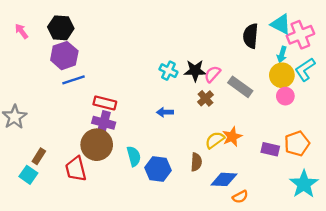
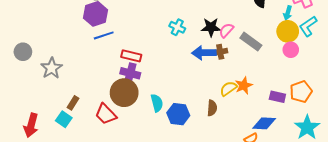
cyan cross: (168, 71) -> (177, 27), moved
brown cross: (205, 98) -> (220, 52), turned 32
blue arrow: (165, 112) -> (204, 53), moved, size x1.6
red trapezoid: (76, 169) -> (106, 114), turned -30
blue diamond: (224, 179) -> (264, 123), moved

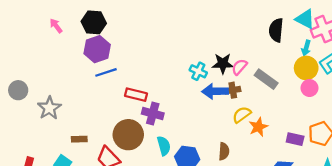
cyan cross: (177, 27) -> (198, 71), moved
purple cross: (130, 73) -> (153, 114), moved
yellow semicircle: (228, 89) -> (242, 115), moved
brown rectangle: (73, 103) -> (79, 139), moved, turned 56

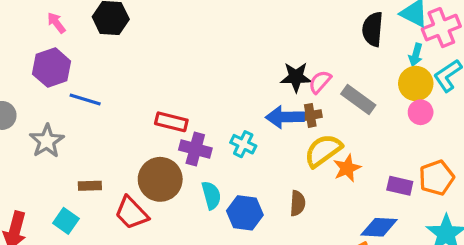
purple hexagon: (97, 49) -> (52, 68), moved
cyan cross: (198, 71) -> (243, 144), moved
blue line: (106, 72) -> (85, 99), moved, turned 35
yellow semicircle: (242, 115) -> (323, 151), size x1.4

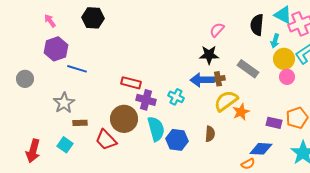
pink arrow: (56, 23) -> (50, 21), moved
cyan arrow: (416, 55) -> (275, 41), moved
pink semicircle: (320, 82) -> (217, 30), moved
gray star: (47, 141) -> (64, 103), moved
cyan semicircle: (211, 195) -> (156, 129), size x1.4

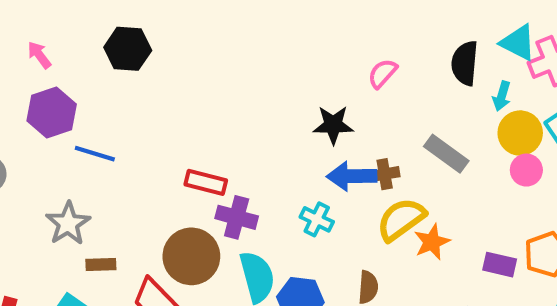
black star: (209, 55) -> (333, 125), moved
cyan cross: (176, 97) -> (317, 219), moved

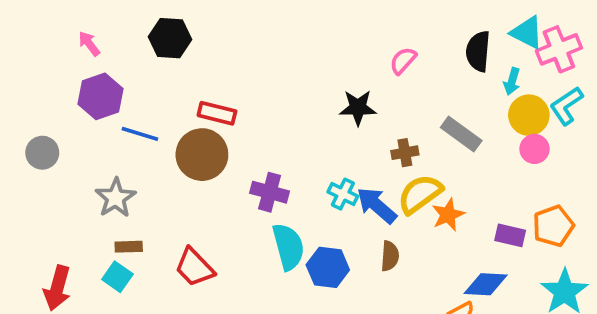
blue arrow: (352, 176) -> (377, 205), moved, turned 42
red rectangle: (206, 182) -> (217, 113), moved
brown circle: (191, 256) -> (202, 155), moved
brown rectangle: (101, 265) -> (129, 247), moved

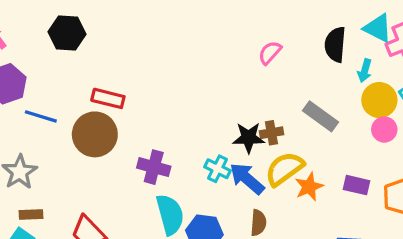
black star: (358, 108) -> (249, 138), moved
purple rectangle: (510, 235) -> (356, 185), moved

